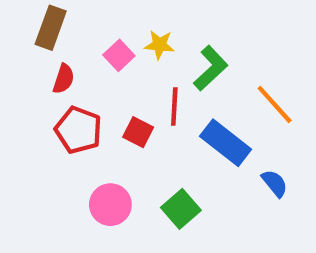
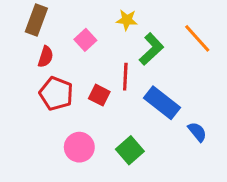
yellow star: (159, 45) -> (127, 20), moved
orange line: (275, 104) -> (197, 38), moved

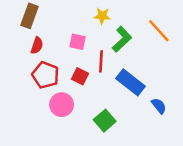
pink square: (85, 40) -> (78, 42), moved, turned -35
pink circle: (79, 147) -> (62, 105), moved

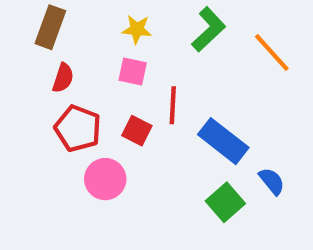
yellow star: (102, 16) -> (137, 29), moved
green L-shape: (122, 39) -> (209, 29), moved
green square: (105, 121) -> (225, 202), moved

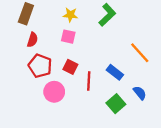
orange line: (272, 53) -> (140, 53), moved
red line: (173, 105) -> (89, 81), moved
blue rectangle: (223, 141) -> (115, 72), size x0.7

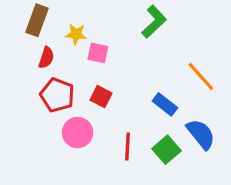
yellow star: (70, 15) -> (76, 34), moved
red line: (89, 81) -> (127, 147), moved
blue semicircle: (140, 93) -> (201, 134), size x1.5

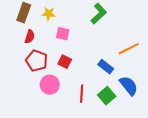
yellow star: (76, 34) -> (49, 14), moved
orange line: (201, 76) -> (129, 49), turned -75

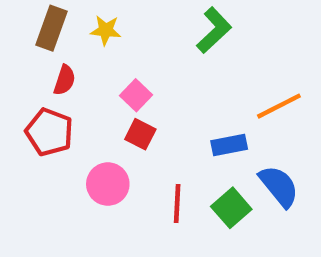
pink square: (63, 34) -> (136, 95), moved, turned 32
red pentagon: (37, 61) -> (49, 132), moved
blue rectangle: (106, 67) -> (229, 145), turned -49

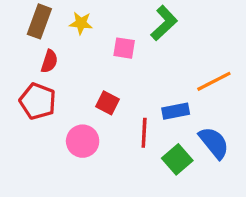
pink square: (136, 95) -> (124, 48), moved, turned -35
red line: (177, 204) -> (144, 133), moved

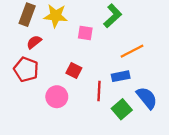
yellow star: (81, 23) -> (56, 16), size x1.5
red semicircle: (49, 61) -> (34, 42), turned -147
orange line: (214, 81) -> (132, 51), moved

